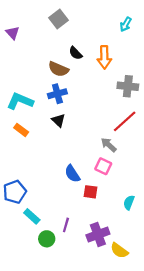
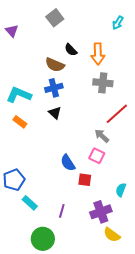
gray cross: (128, 86) -> (103, 83), moved
purple cross: (98, 235) -> (101, 212), moved
green circle: (47, 239) -> (43, 239), moved, size x1.5

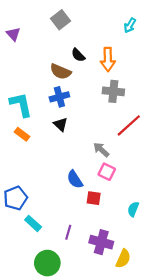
cyan L-shape: (19, 95) -> (21, 105), turned 55
gray arrow: (102, 136) -> (101, 150), moved
purple cross: (101, 212) -> (101, 242), moved, turned 35
yellow semicircle: (112, 235) -> (123, 259), turned -102

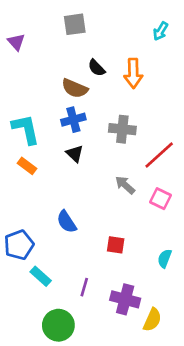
gray square: (61, 20) -> (75, 24), turned 30
gray cross: (113, 91) -> (122, 129), moved
pink square: (107, 172) -> (160, 199), moved
blue semicircle: (75, 179) -> (67, 222), moved

